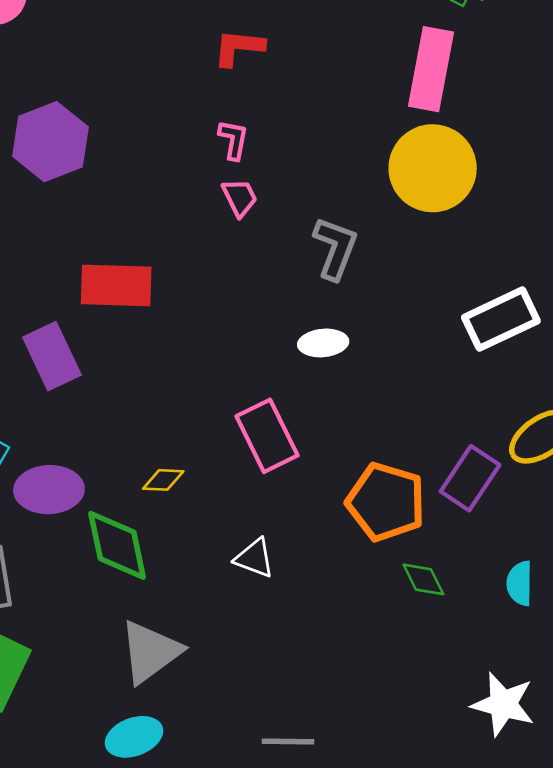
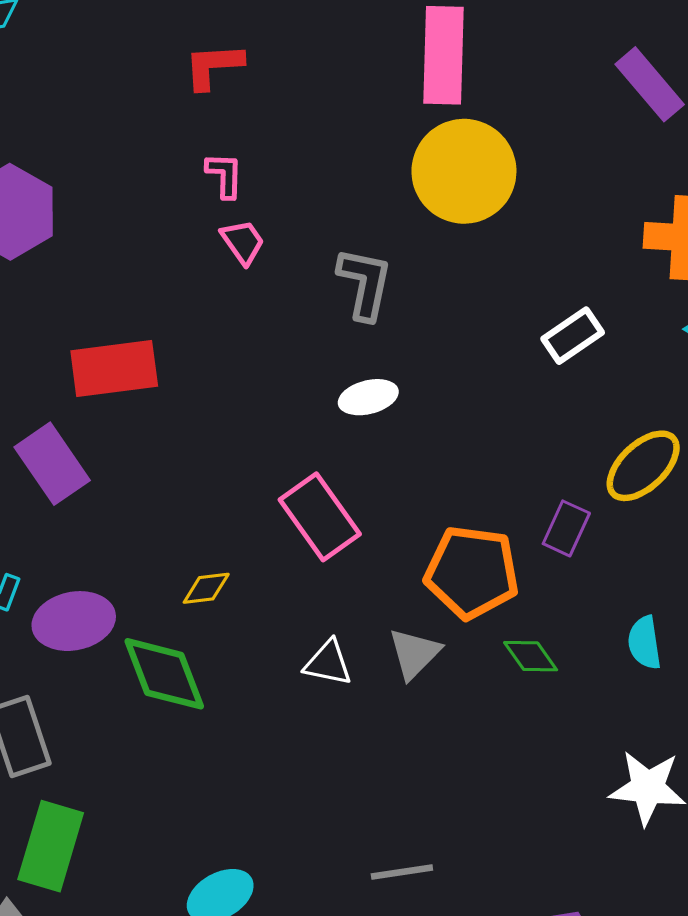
white rectangle: (501, 319) -> (573, 336), size x0.7
purple rectangle: (470, 478) -> (566, 528), size x0.7
gray triangle: (150, 652) -> (414, 653), moved, size x0.7

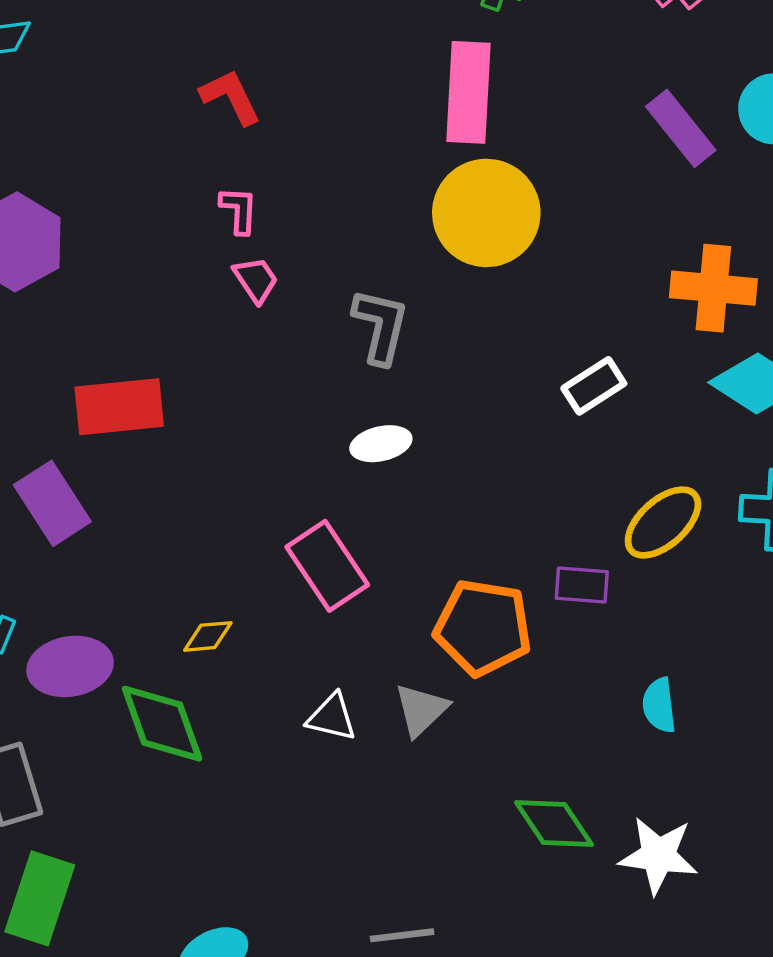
red L-shape: (213, 66) -> (230, 97), turned 66
purple rectangle: (566, 528) -> (582, 585), turned 68
green diamond: (531, 656) -> (554, 823), moved, size x1.4

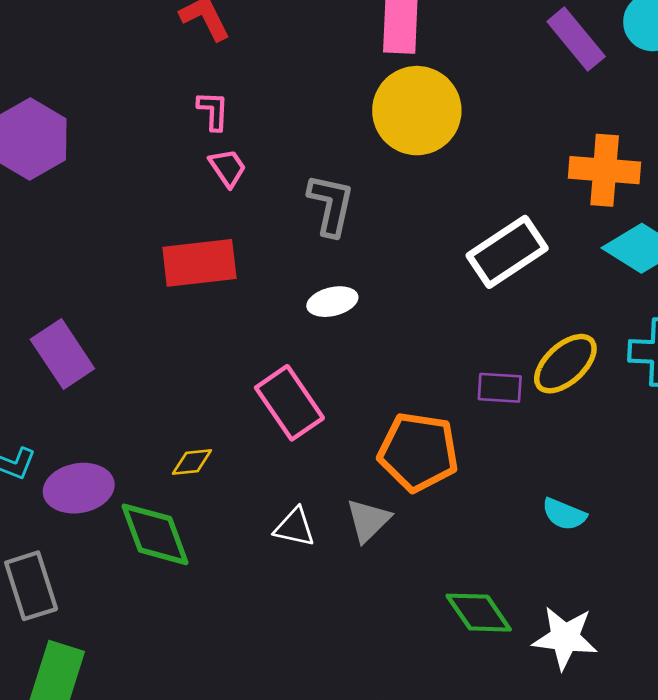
white rectangle: (594, 386) -> (507, 252), size x1.5
red rectangle: (119, 407) -> (199, 263), moved
purple rectangle: (582, 585) -> (500, 388), moved
cyan semicircle: (659, 705) -> (564, 514), turned -60

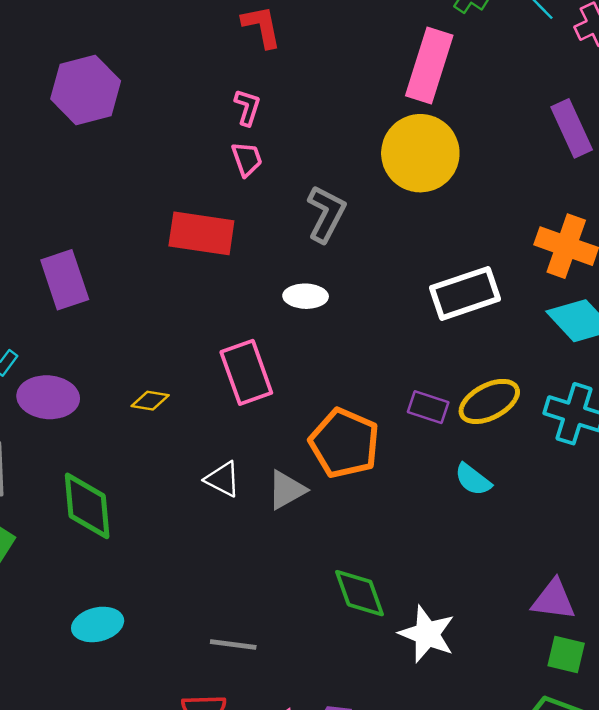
cyan semicircle: (564, 514) -> (473, 480), moved
green diamond: (155, 534) -> (87, 506), moved

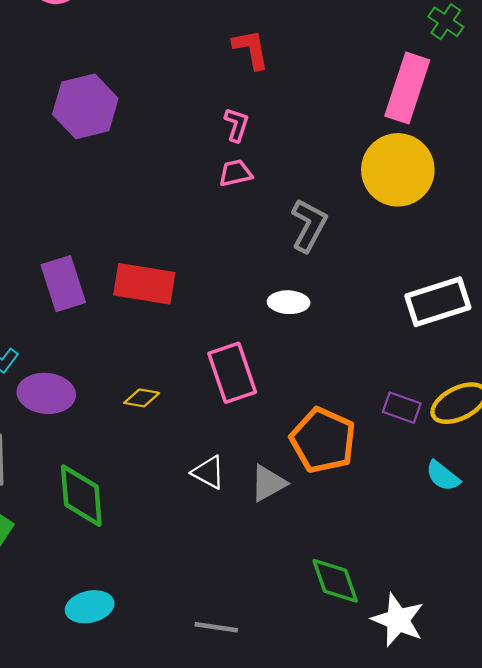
pink trapezoid: (247, 159) -> (235, 173), turned -84
red rectangle: (201, 233) -> (144, 284), moved

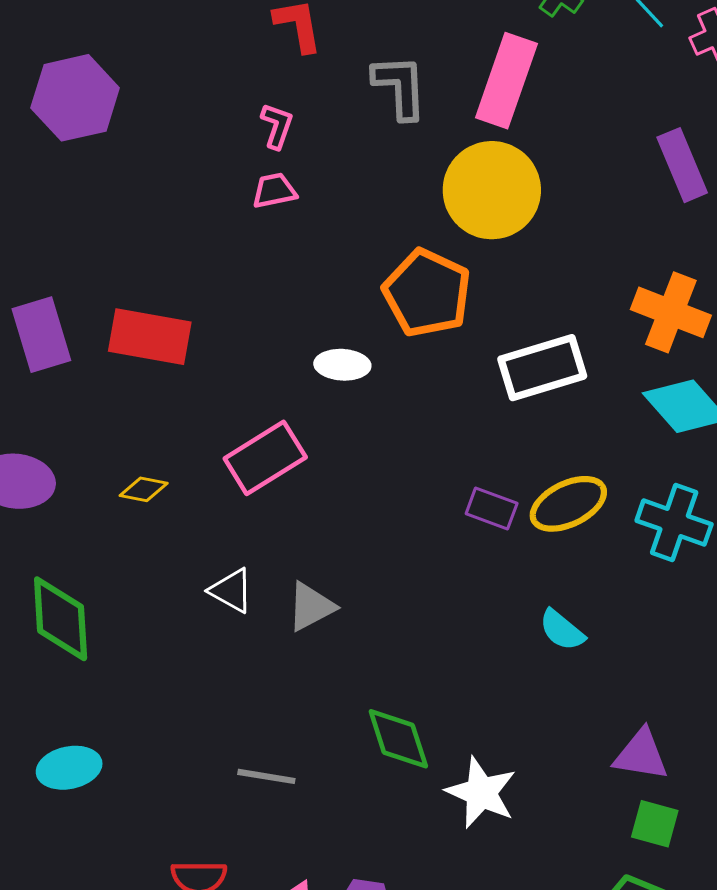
gray L-shape: (309, 225) -> (400, 87), moved, turned -32
pink rectangle: (232, 373) -> (265, 458), turned 76
orange pentagon: (323, 440) -> (427, 293), moved
cyan semicircle: (443, 476) -> (562, 630), moved
gray line: (216, 627) -> (266, 776), moved

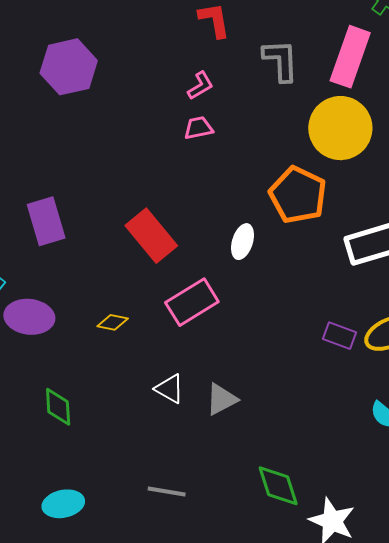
pink L-shape: (277, 126) -> (200, 86), turned 40
red rectangle: (150, 337) -> (151, 236), moved, turned 40
white ellipse: (342, 365) -> (243, 242), turned -76
green diamond: (61, 619) -> (58, 407), size x0.7
gray line: (266, 776) -> (167, 492), moved

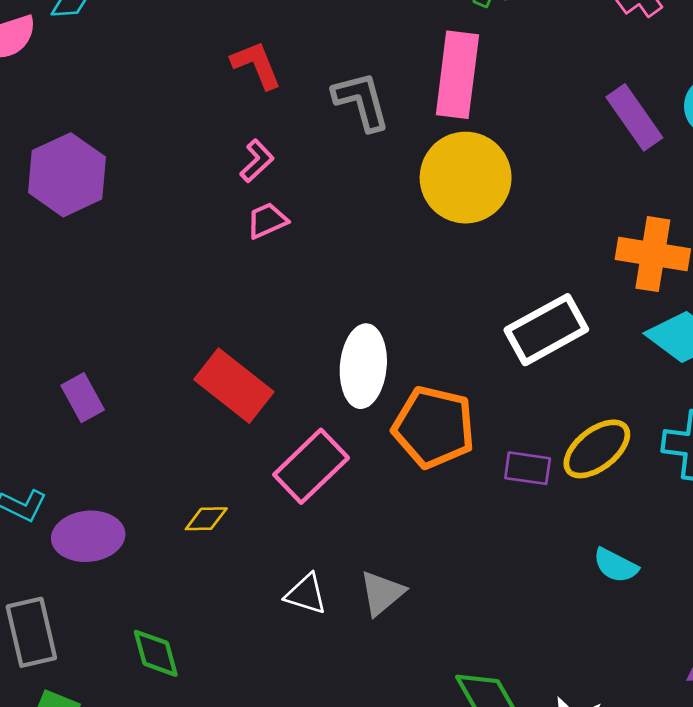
orange pentagon: (298, 195) -> (434, 427), moved
purple rectangle: (46, 221) -> (83, 398), size x0.7
white ellipse: (243, 242) -> (363, 366), size x1.6

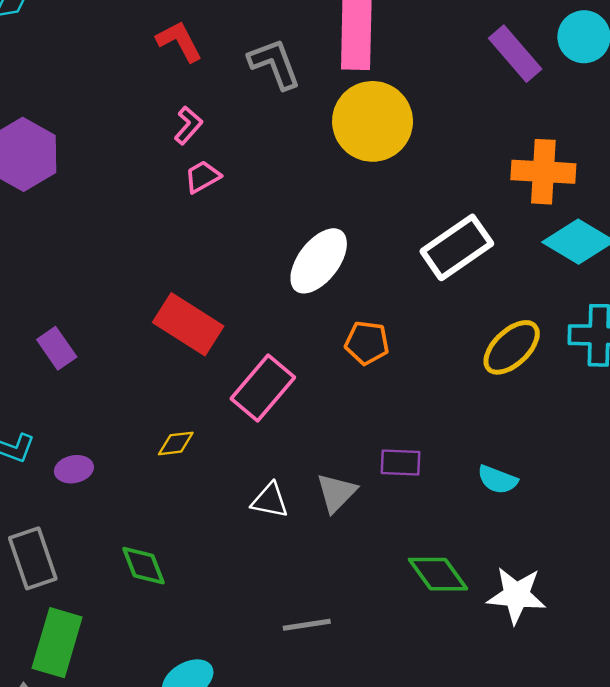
white ellipse: (363, 366) -> (319, 261), moved, turned 38
orange pentagon: (434, 427) -> (367, 343), size x0.6
purple rectangle: (528, 468) -> (401, 463), moved
purple ellipse: (88, 536) -> (74, 469), size x0.6
cyan semicircle: (616, 565) -> (497, 480), moved

